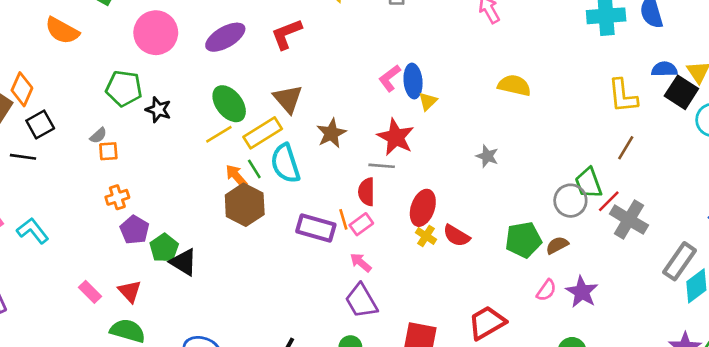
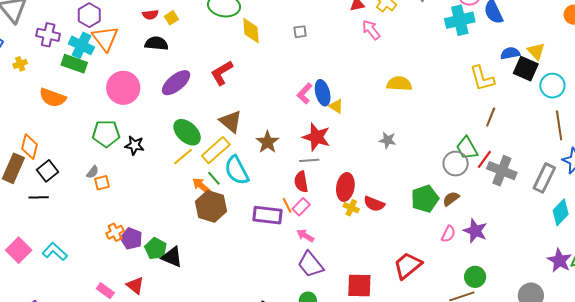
yellow triangle: (428, 101) -> (336, 106), turned -35
orange cross: (117, 197) -> (115, 232), moved
gray rectangle: (679, 261) -> (544, 178), moved

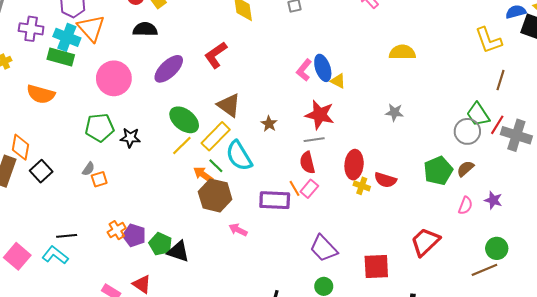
brown star: (268, 142) -> (269, 124), size x0.7
black line: (39, 197) -> (67, 236), moved
purple star: (475, 231) -> (493, 200), size x0.7
pink arrow: (305, 236) -> (238, 230), moved

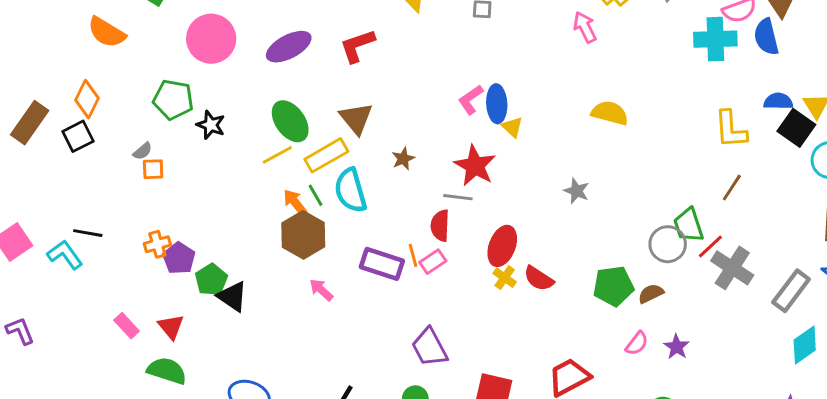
orange diamond: (20, 147) -> (87, 99), moved

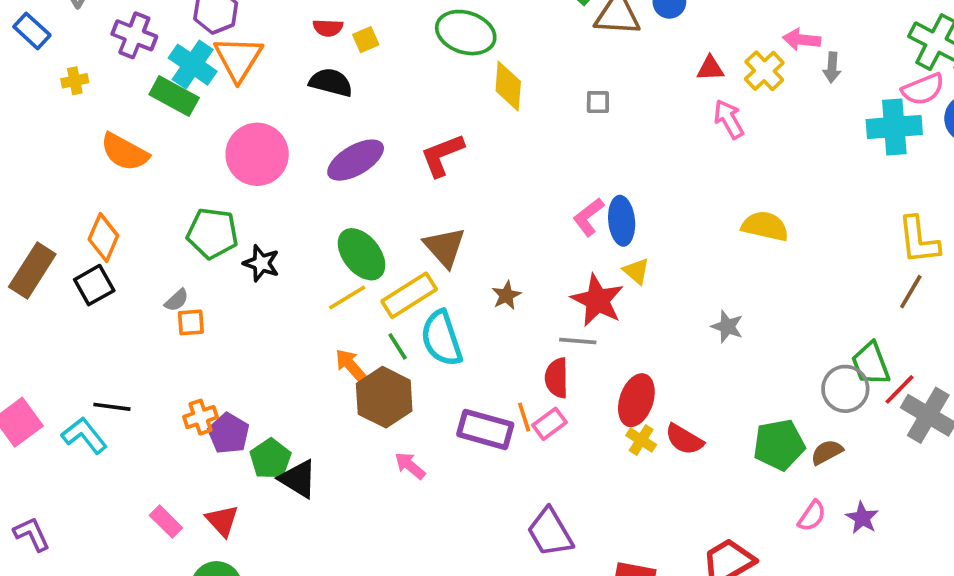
yellow triangle: (512, 127) -> (636, 271), moved
brown line: (732, 188) -> (911, 292), moved
orange arrow: (295, 202) -> (351, 365), moved

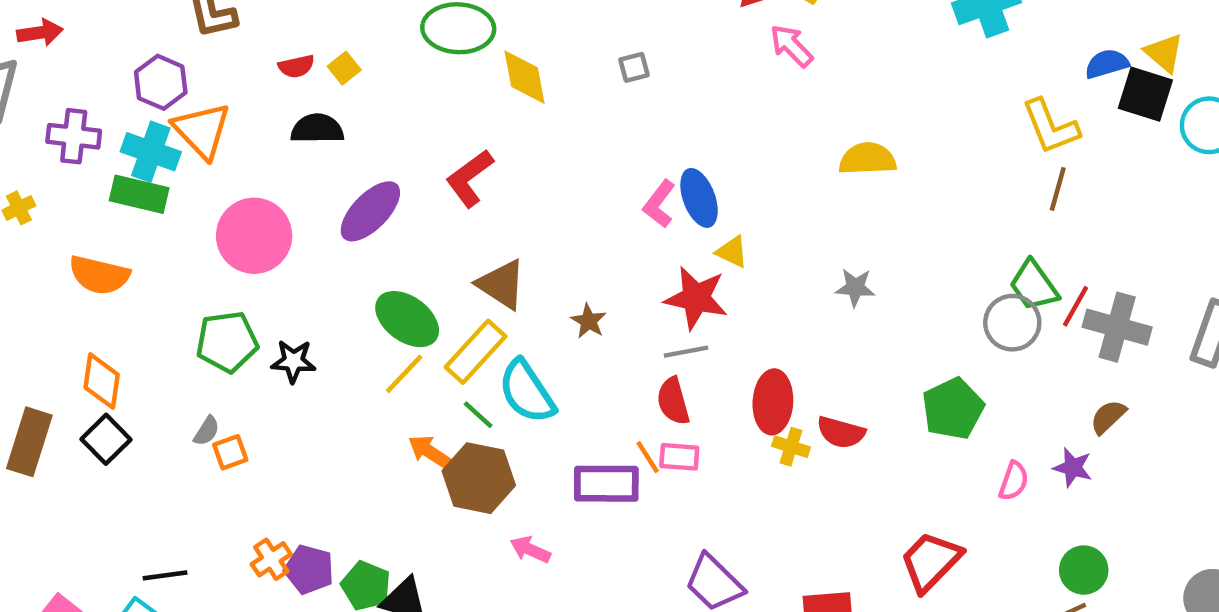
pink rectangle: (549, 424) -> (679, 457), turned 56
brown semicircle: (827, 452) -> (1108, 417), moved

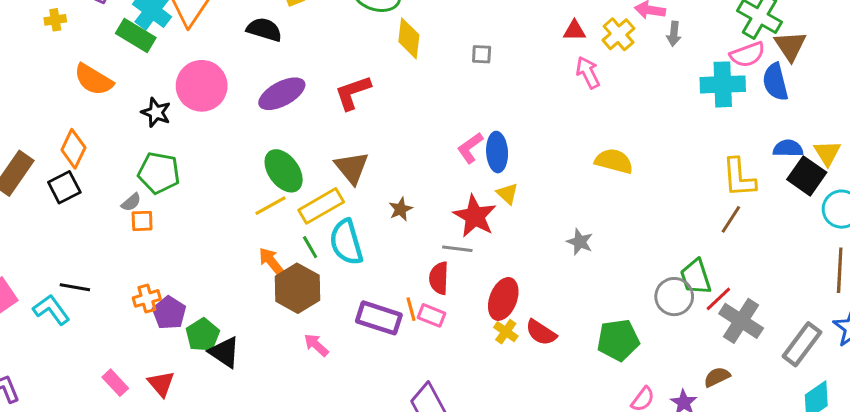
green pentagon: (227, 342) -> (159, 173), moved
black star: (293, 361) -> (156, 112), moved

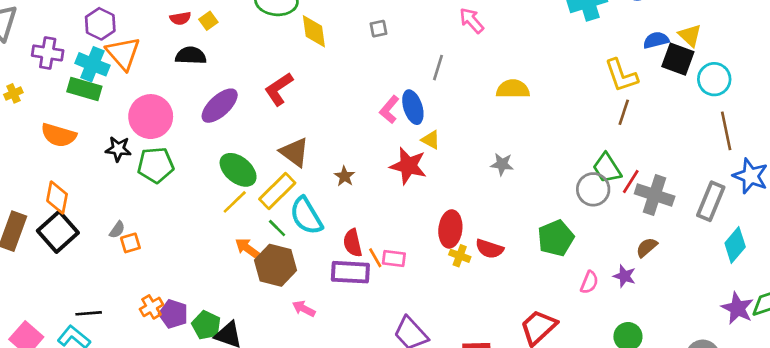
green pentagon: (159, 173) -> (156, 165), moved
black square: (64, 187) -> (58, 232), size x1.4
gray line: (457, 249) -> (438, 68), moved, turned -65
red semicircle: (439, 278) -> (353, 243), moved

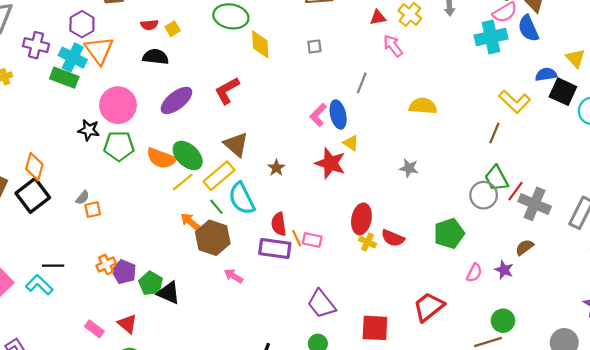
yellow triangle: (690, 35) -> (575, 58), moved
yellow L-shape: (621, 75) -> (515, 102), turned -32
brown line: (624, 112) -> (494, 133), moved
orange semicircle: (59, 135) -> (161, 158), moved

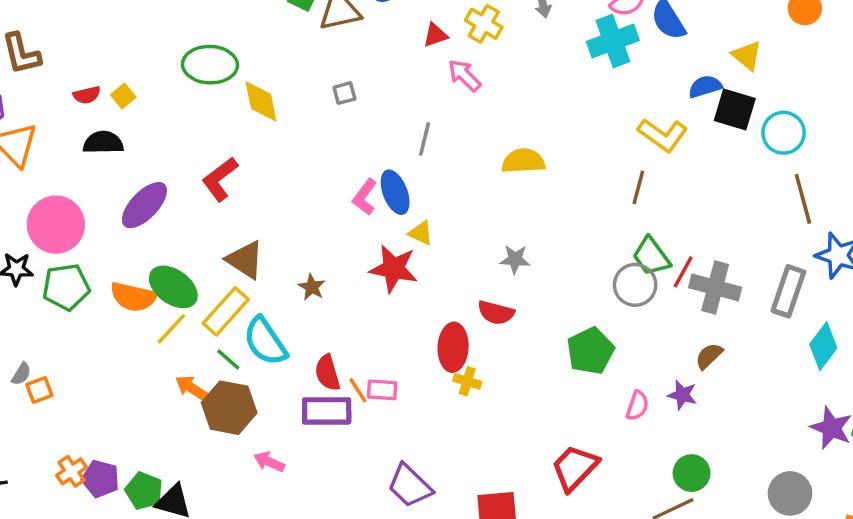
red semicircle: (393, 238) -> (496, 313), moved

